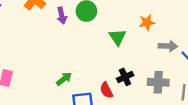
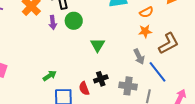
orange star: (147, 22) -> (145, 31), moved
gray arrow: (168, 46) -> (139, 57), turned 56

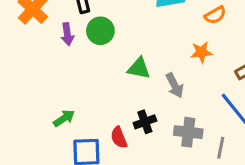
orange star: (145, 31) -> (201, 52), moved
green triangle: (98, 45) -> (139, 68), turned -49
gray arrow: (139, 57) -> (175, 85), moved

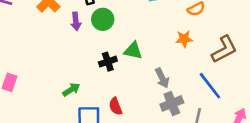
gray arrow: (175, 85) -> (162, 78), moved
black cross: (145, 122) -> (108, 62), moved
gray cross: (188, 132) -> (172, 103), turned -30

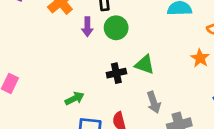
orange star: (184, 39) -> (200, 58), turned 30
gray arrow: (162, 78) -> (154, 102), moved

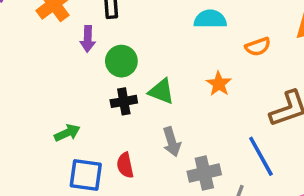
green circle: (116, 28) -> (121, 61), moved
orange star: (200, 58) -> (219, 84), moved

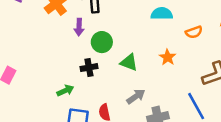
black cross: (124, 101) -> (89, 68), moved
gray arrow: (172, 142) -> (136, 96), turned -108

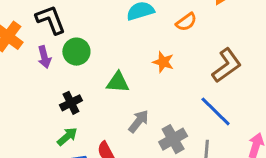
green circle: (102, 42) -> (76, 52), moved
green arrow: (65, 91) -> (67, 136), moved

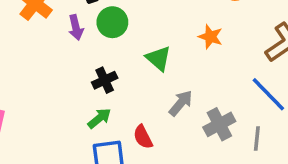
green triangle: (118, 82) -> (158, 58), turned 35

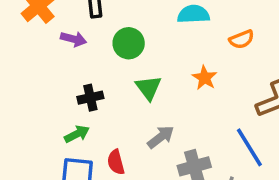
green circle: (112, 22) -> (129, 43), moved
purple arrow: (76, 27) -> (73, 39), turned -75

